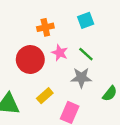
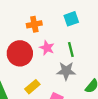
green line: (86, 54) -> (71, 50), turned 32

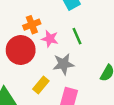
orange cross: (34, 24) -> (32, 25), moved
gray star: (66, 71) -> (63, 64), moved

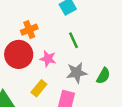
pink star: (50, 39) -> (48, 59), moved
gray star: (63, 64) -> (77, 73), moved

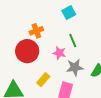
pink star: (48, 59) -> (59, 53), moved

